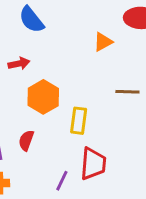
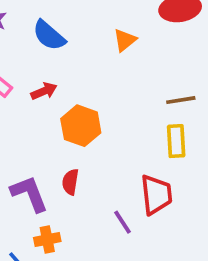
orange triangle: (103, 42) -> (125, 40), moved
yellow rectangle: (79, 121) -> (176, 141), moved
purple line: (62, 181) -> (122, 222), turned -48

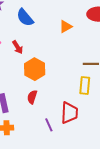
red arrow: (44, 91) -> (18, 47), turned 72
red semicircle: (70, 182) -> (32, 97), moved

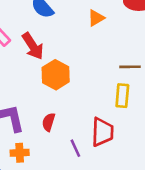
red arrow: (18, 47) -> (33, 46), size x1.5
red semicircle: (32, 97) -> (49, 122), moved

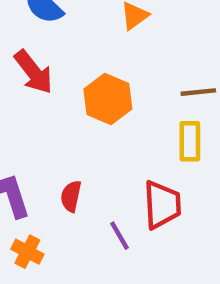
orange hexagon: (56, 75) -> (108, 99), moved
orange cross: (20, 153) -> (27, 252), turned 36

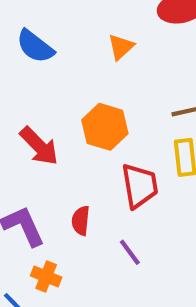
red arrow: (33, 72) -> (39, 146), moved
red trapezoid: (162, 205) -> (140, 186), moved

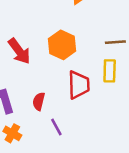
purple line: (130, 252) -> (56, 127), moved

